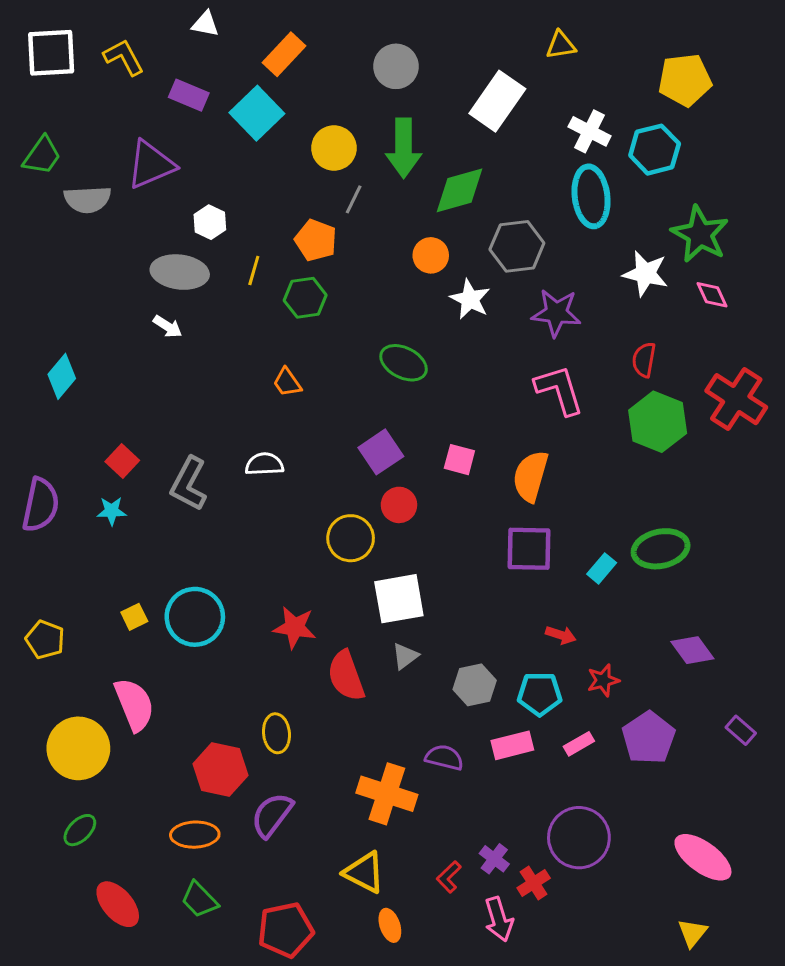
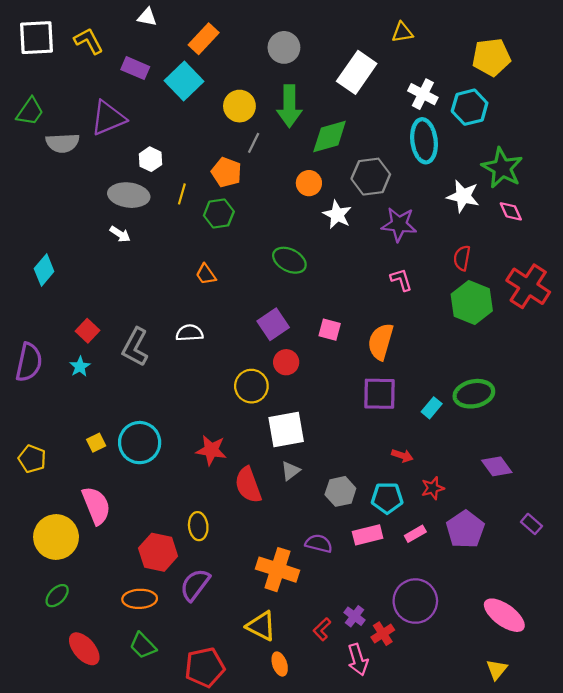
pink L-shape: (559, 390) -> (401, 280), size x0.6
cyan star: (112, 511) -> (80, 367), turned -30

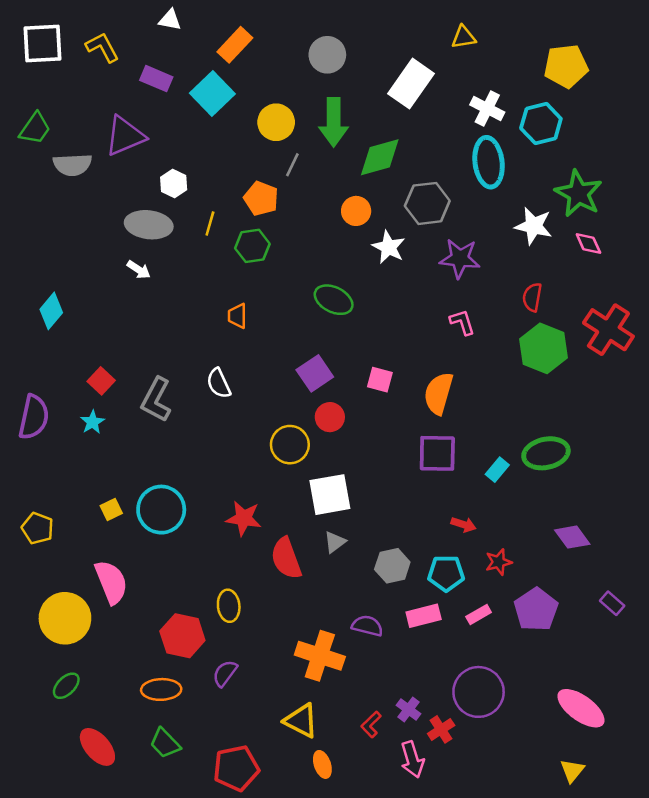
orange trapezoid: (206, 274) -> (237, 316), turned 35
white semicircle: (190, 333) -> (219, 383), turned -112
purple semicircle: (195, 585) -> (225, 673), size x0.7

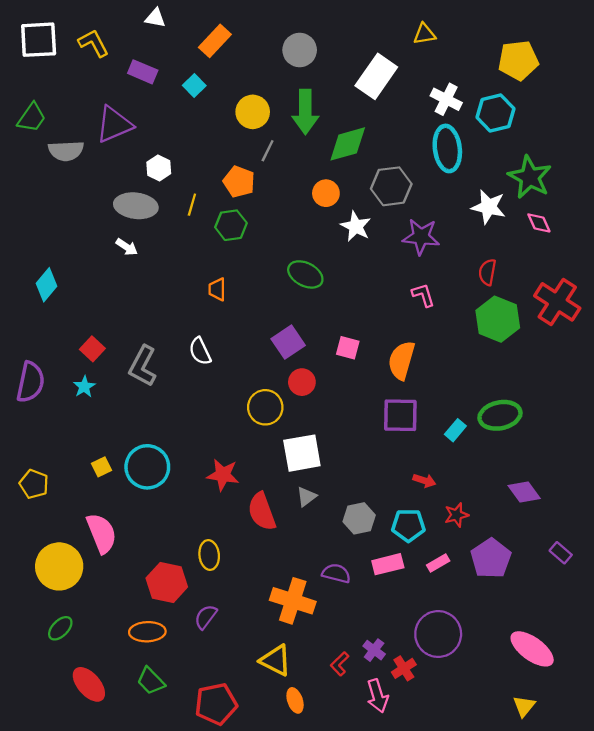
cyan square: (212, 94) -> (194, 86), size x0.6

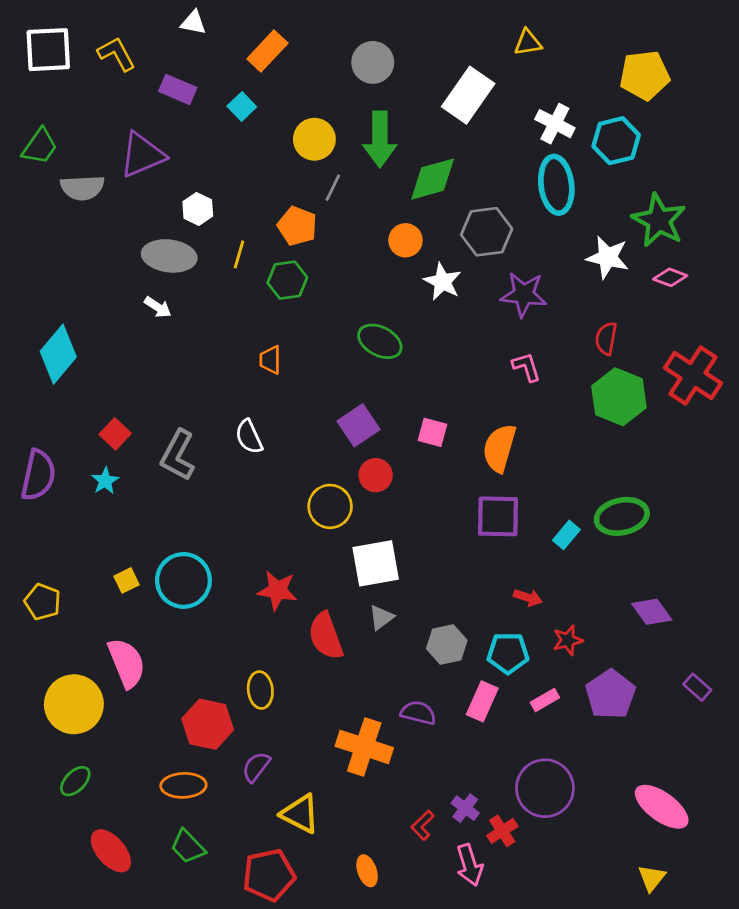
pink diamond: (539, 223) -> (670, 277), turned -45
cyan diamond: (47, 285) -> (58, 354), size x1.4
pink rectangle: (388, 564) -> (482, 701), turned -52
yellow triangle: (276, 660) -> (300, 814), moved

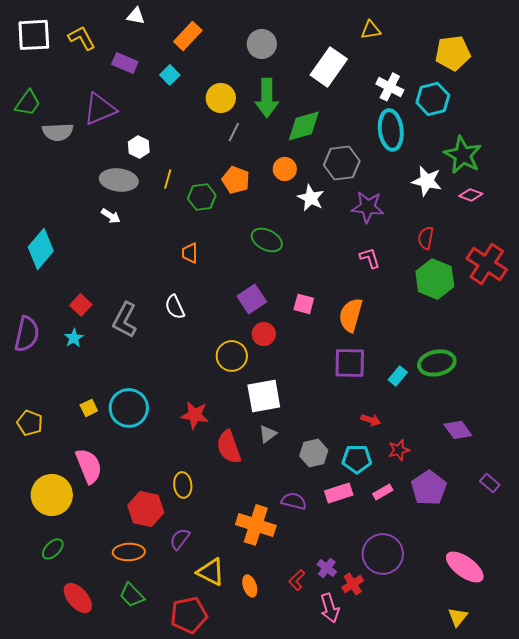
orange pentagon: (297, 226) -> (236, 180), moved
pink rectangle: (482, 701) -> (339, 493), turned 48
orange ellipse: (367, 871) -> (250, 586), moved

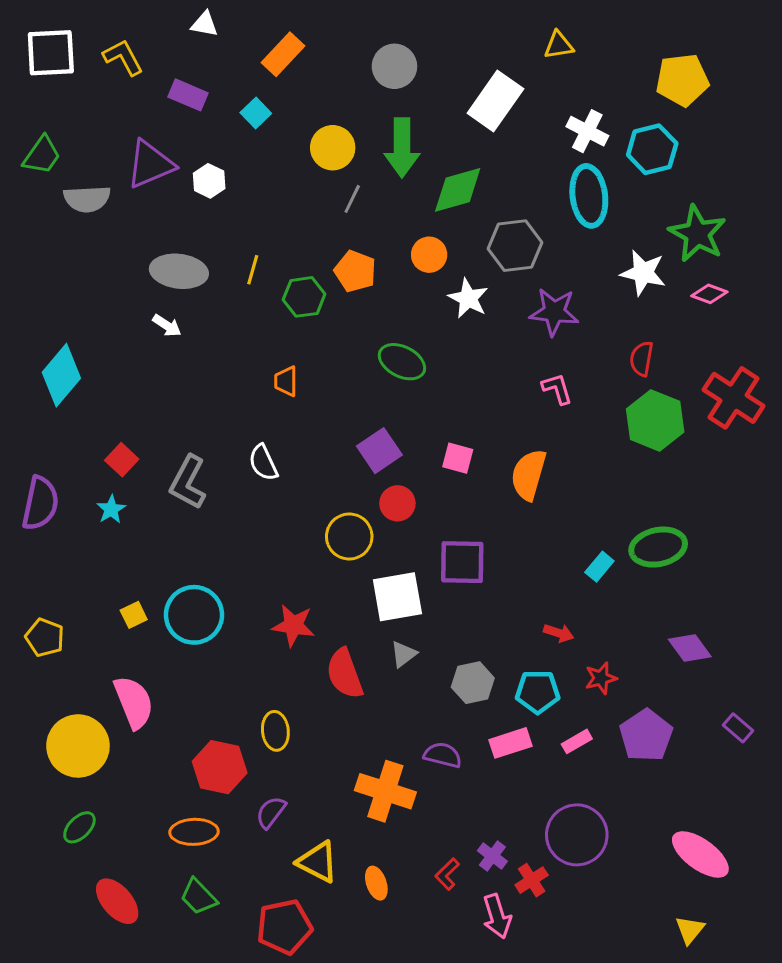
white hexagon: (139, 147) -> (209, 181), moved
purple square: (350, 363) -> (462, 562), moved

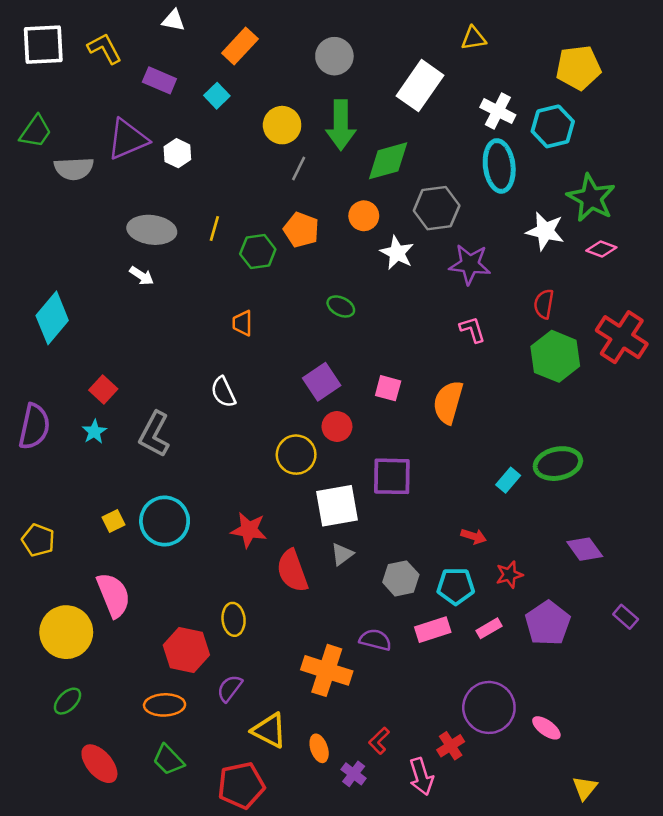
green ellipse: (402, 362) -> (341, 306), size x0.7
gray L-shape: (188, 482) -> (154, 434), moved
pink ellipse: (700, 854) -> (546, 728), moved, size x0.6
purple cross: (492, 856) -> (354, 774), moved

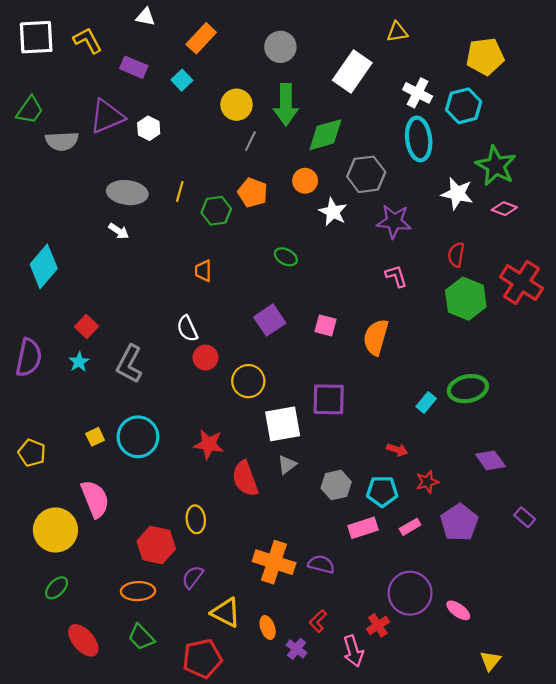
red circle: (337, 427) -> (205, 358), moved
purple semicircle: (375, 640) -> (321, 564), moved

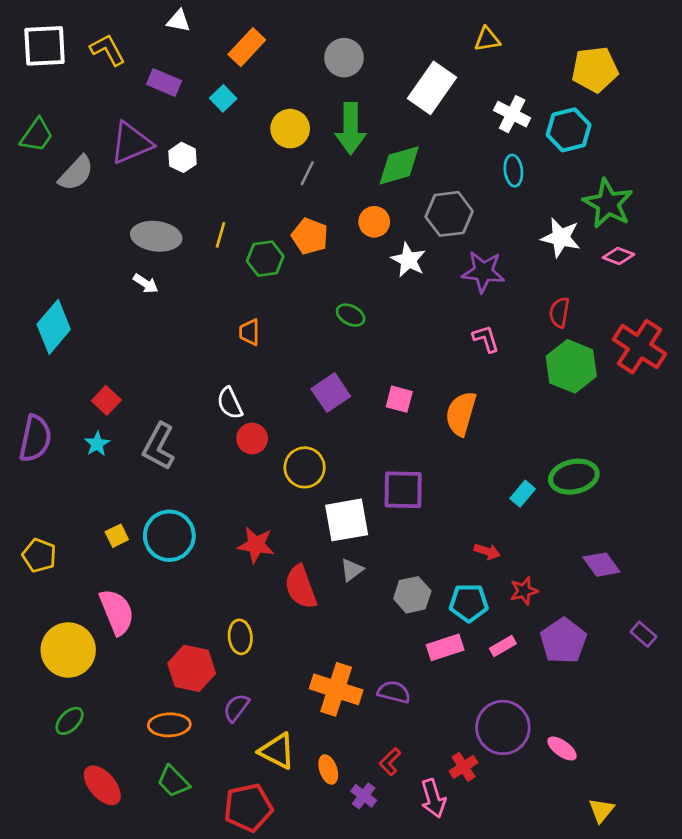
cyan ellipse: (419, 139) -> (513, 171), size x0.6
gray semicircle: (62, 141) -> (76, 173), turned -44

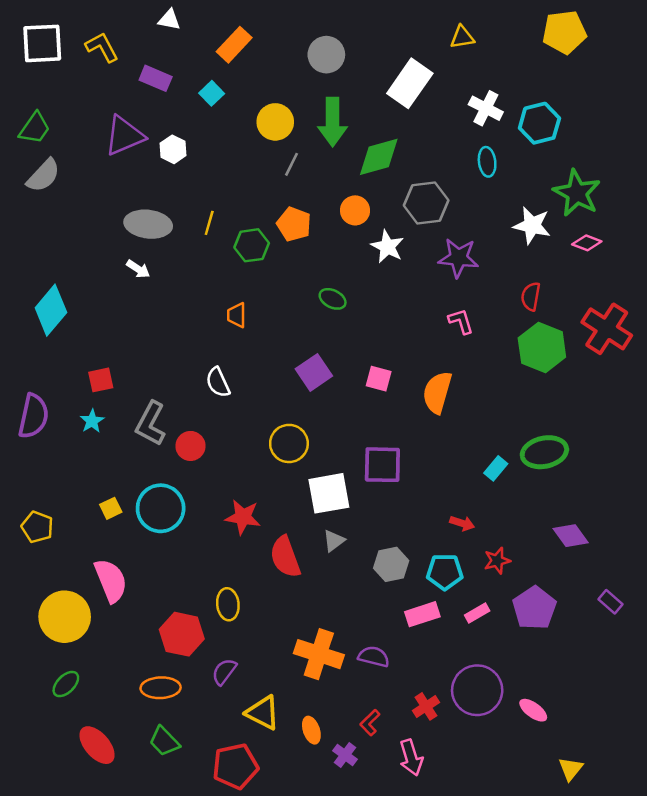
yellow pentagon: (595, 69) -> (564, 32), moved
gray semicircle: (76, 173) -> (43, 176), moved
red square: (106, 400) -> (101, 380), turned 35
red circle: (252, 439) -> (190, 446), moved
red cross: (464, 767) -> (426, 706), moved

